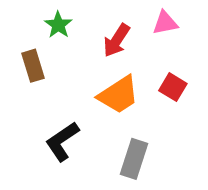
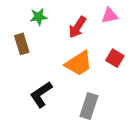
green star: (58, 25) -> (39, 17), turned 30

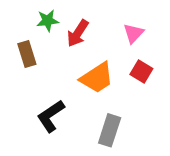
pink triangle: (110, 16) -> (133, 33), moved, turned -36
red arrow: (77, 27) -> (78, 33), moved

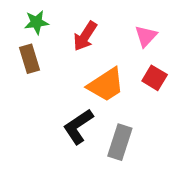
green star: (48, 21) -> (36, 22), moved
black L-shape: (51, 116) -> (78, 126), moved

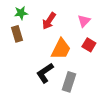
orange trapezoid: (106, 85) -> (61, 49), turned -30

